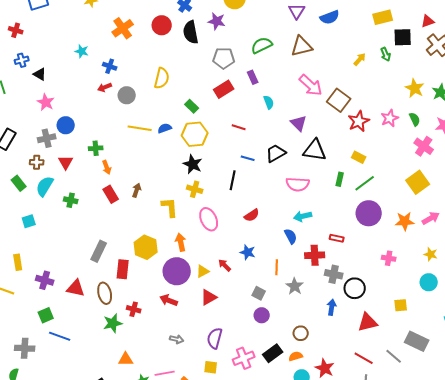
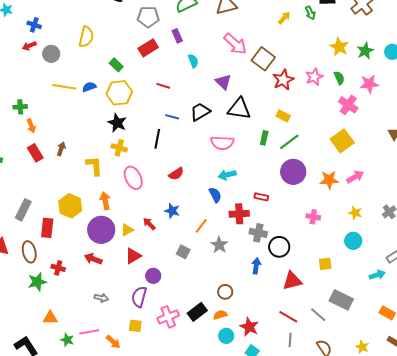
orange line: (277, 267) -> (201, 226), turned 35
purple circle: (262, 315) -> (153, 276), moved

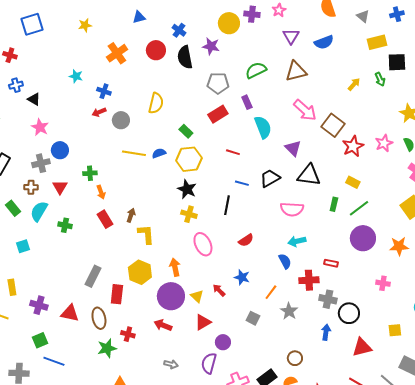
cyan semicircle: (193, 61) -> (263, 127), size x1.6
yellow L-shape: (94, 166) -> (146, 234), moved
yellow triangle: (127, 230) -> (197, 296), turned -48

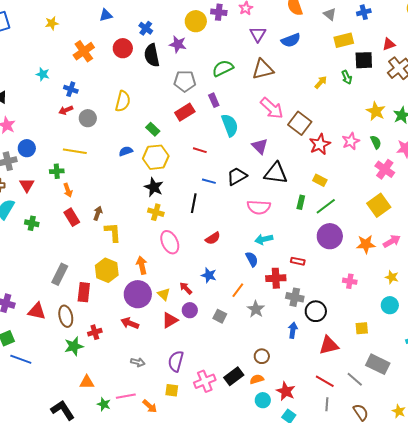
yellow line: (134, 153) -> (75, 151), moved
red cross: (128, 334) -> (95, 332), turned -32
purple circle: (223, 342) -> (190, 310), moved

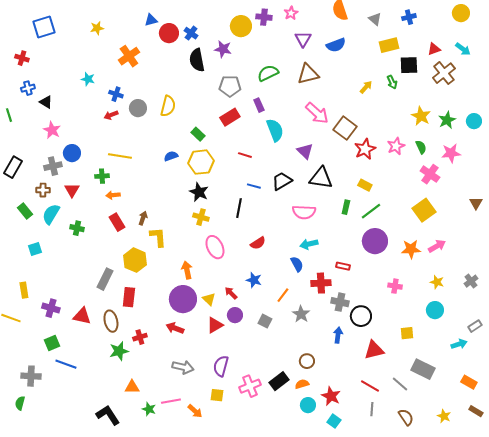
red circle: (123, 48) -> (169, 33), moved
gray circle: (88, 118) -> (138, 108), moved
orange arrow: (68, 190) -> (113, 195), turned 104
yellow hexagon: (107, 270) -> (135, 260), moved
gray arrow: (138, 362) -> (183, 367), size x1.5

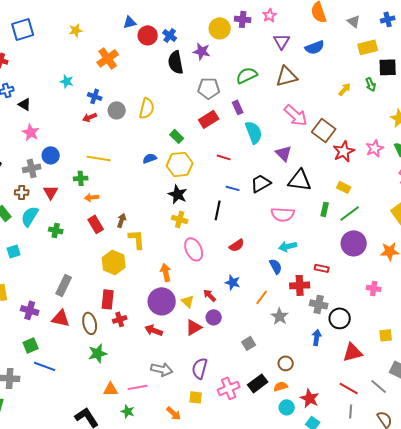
gray rectangle: (105, 279) -> (64, 285), moved
gray square: (265, 321) -> (249, 343), moved, turned 32
red cross: (140, 337) -> (120, 319), moved
pink line: (171, 401) -> (138, 387), moved

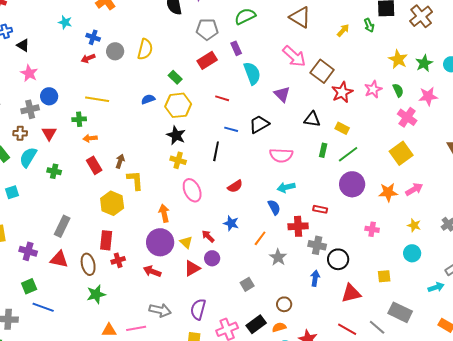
brown triangle: (287, 76) -> (300, 17), moved, turned 45
black triangle: (300, 180) -> (312, 119), moved, size x0.7

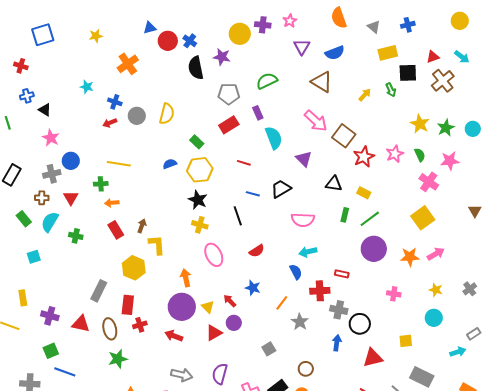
black line: (216, 151) -> (238, 216), turned -30
gray rectangle: (62, 226) -> (99, 291), moved

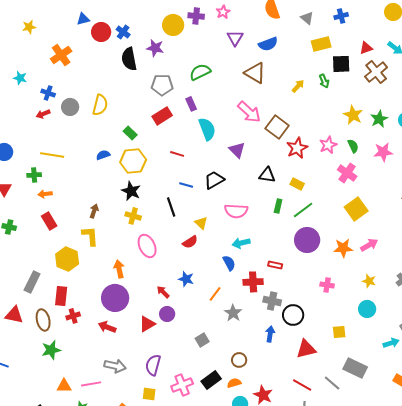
pink cross: (429, 182) -> (347, 173), moved
brown arrow: (142, 226) -> (94, 211), moved
yellow triangle: (208, 307) -> (201, 223), moved

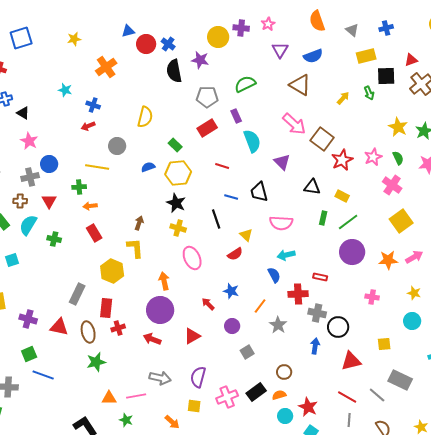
gray circle: (70, 107) -> (117, 146), moved
black trapezoid: (214, 180) -> (259, 192), turned -75
purple circle: (167, 314) -> (232, 326), moved

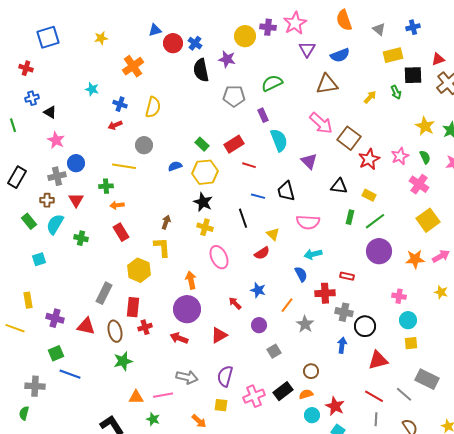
pink star: (268, 24) -> (295, 23), size x1.6
brown triangle: (300, 85) -> (327, 84), turned -40
yellow semicircle: (145, 117) -> (153, 107), moved
red rectangle: (207, 128) -> (234, 144), moved
cyan circle: (412, 321) -> (408, 320), moved

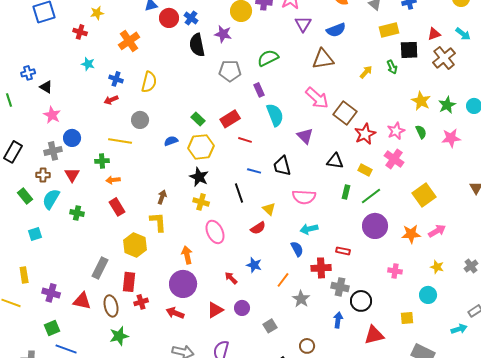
red cross: (26, 68) -> (80, 32), moved
pink cross: (419, 184) -> (394, 159), moved
cyan circle: (408, 320) -> (428, 295), moved
purple circle: (259, 325) -> (242, 308), moved

